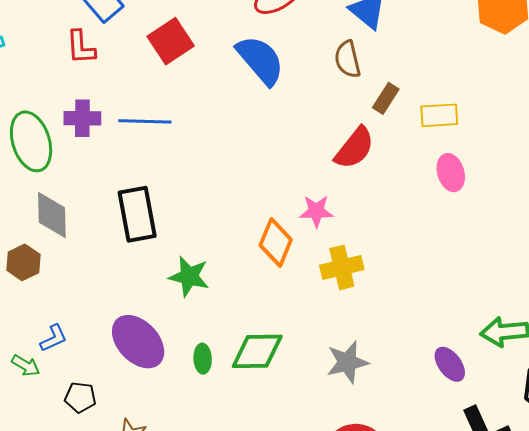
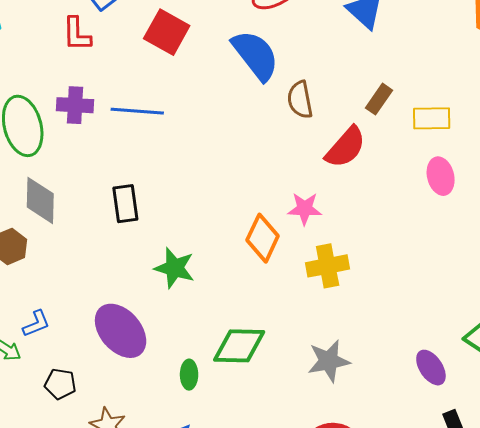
red square: (171, 41) -> (167, 32), turned -30
brown semicircle: (348, 59) -> (300, 100), moved
black rectangle: (137, 214) -> (125, 204), size x0.7
green ellipse: (203, 359) -> (189, 375), moved

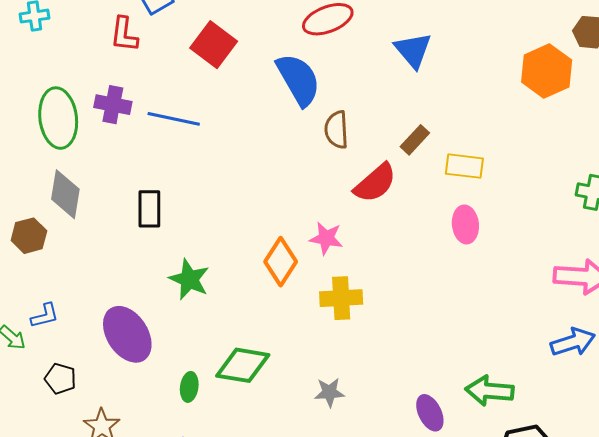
gray star: (329, 361) -> (329, 392), size x0.7

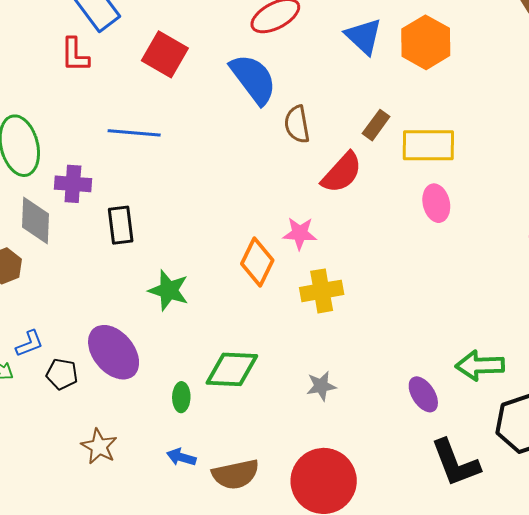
orange hexagon: (547, 71) -> (426, 42), moved
purple cross: (113, 105) -> (73, 184), moved
yellow rectangle: (464, 166) -> (428, 145), size x1.4
black pentagon: (60, 379) -> (62, 374), moved

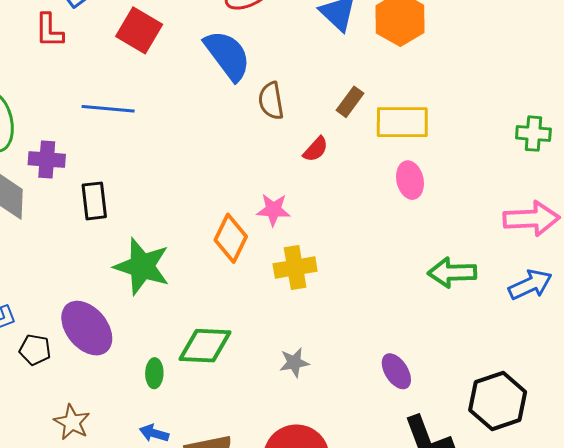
red semicircle: (342, 173) -> (316, 149), size x0.6
green star: (169, 290) -> (142, 266), size x1.4
green arrow: (480, 365) -> (452, 273), moved

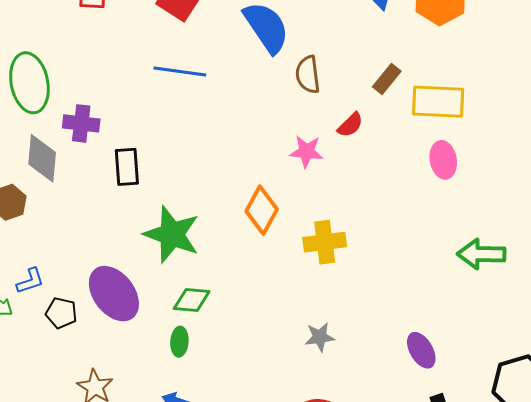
blue line: (108, 109) -> (180, 72), moved
pink star: (273, 210) -> (306, 152), moved
green diamond: (205, 346) -> (192, 300), moved, size x0.7

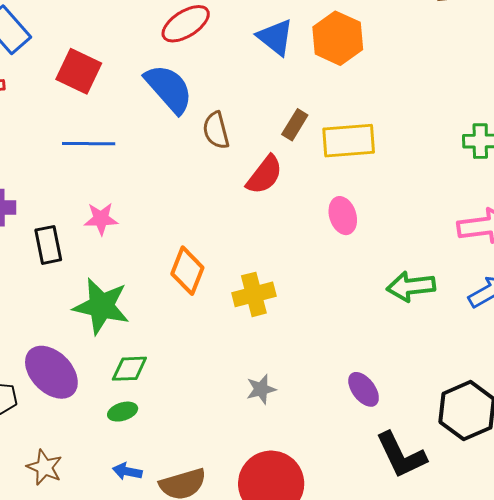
red semicircle: (350, 125) -> (265, 175), size x1.5
pink star: (306, 152) -> (101, 219), moved
pink ellipse: (443, 160) -> (343, 216), moved
green ellipse: (179, 342) -> (123, 412), turned 76

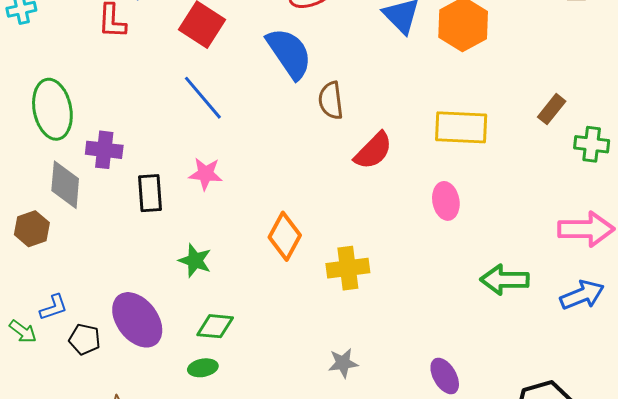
brown rectangle: (295, 125) -> (552, 109), moved
blue line: (89, 144) -> (203, 98), turned 42
green star: (101, 306) -> (195, 261), size x0.6

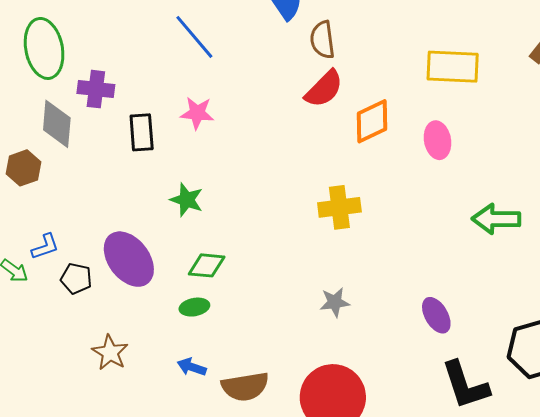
red semicircle: (373, 151) -> (324, 89), moved
orange diamond: (285, 236) -> (372, 121), moved, turned 36

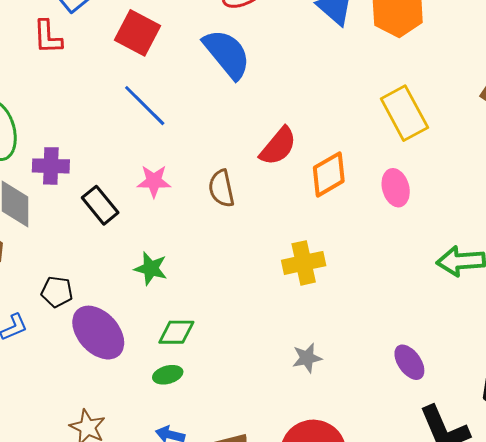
brown semicircle: (322, 40) -> (221, 188), moved
yellow rectangle: (453, 67) -> (404, 113), turned 64
black rectangle: (142, 132) -> (100, 205), turned -30
black pentagon: (76, 279) -> (57, 292), moved

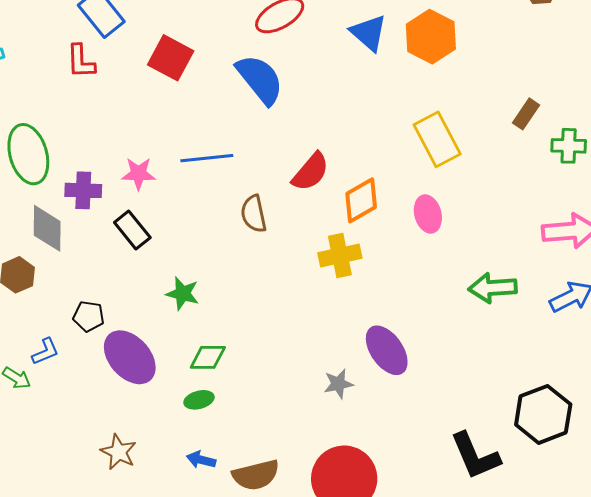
blue line: (145, 106) -> (207, 158), moved, turned -51
pink star: (154, 181) -> (138, 174), moved
yellow cross: (304, 263) -> (340, 256), moved
purple ellipse: (409, 362) -> (387, 350), moved, size x1.4

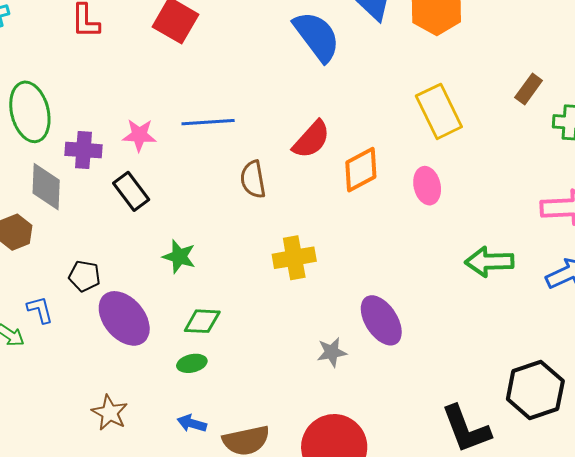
blue semicircle: (260, 79) -> (317, 36), moved
yellow cross: (340, 256) -> (294, 258), moved
blue L-shape: (45, 352) -> (40, 310), turned -84

